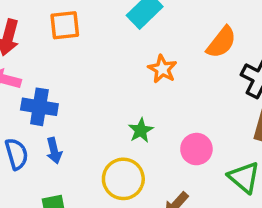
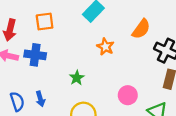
blue cross: (39, 107) -> (35, 55), moved
green star: (141, 130) -> (77, 78), moved

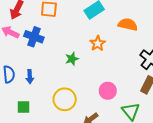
orange semicircle: (141, 29) -> (128, 24), moved, turned -126
green star: (77, 78) -> (72, 59), moved

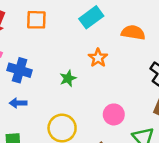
blue cross: (34, 37) -> (20, 70), moved
blue arrow: (30, 77) -> (18, 103), turned 96

